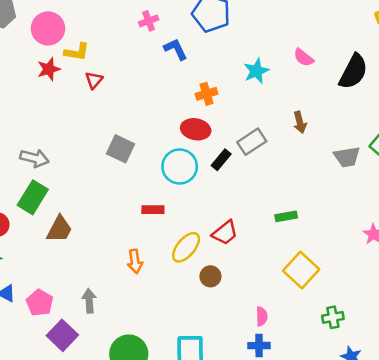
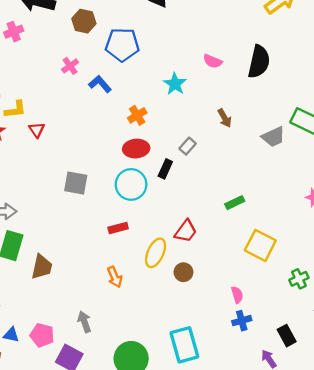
gray rectangle: (252, 142) -> (188, 146), size x0.7

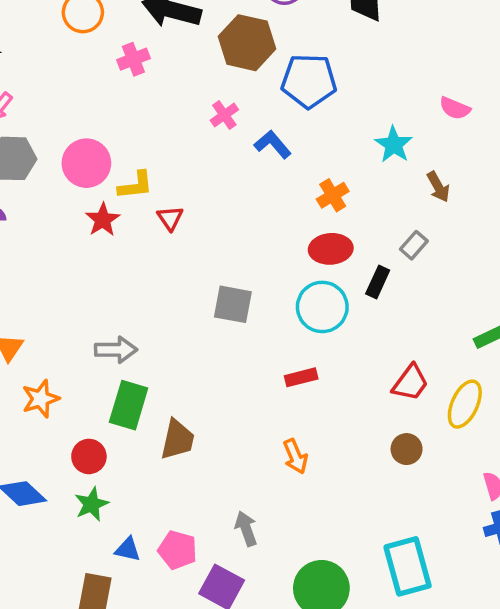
brown hexagon: (84, 21) -> (247, 43), size x1.4
brown arrow: (225, 118) -> (438, 187), moved
yellow ellipse: (156, 253) -> (465, 404), moved

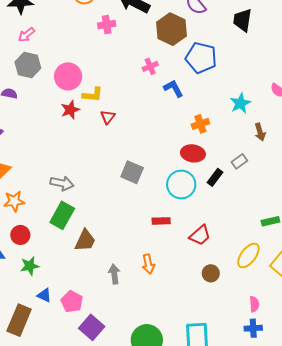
red trapezoid: (410, 383) -> (200, 235), moved
red circle: (89, 456) -> (20, 235), moved
gray arrow: (246, 529) -> (114, 274), moved

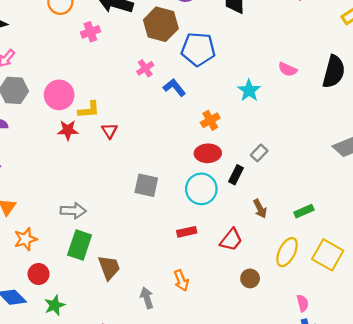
red star: (70, 110) -> (68, 130), turned 30
brown arrow: (260, 132) -> (260, 209), moved
brown trapezoid: (85, 241) -> (109, 267), turned -35

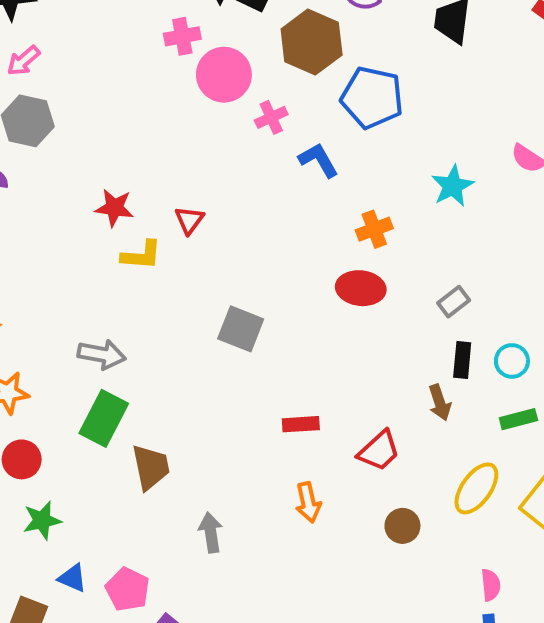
pink circle: (59, 95) -> (224, 75), moved
yellow L-shape: (89, 110) -> (141, 255), moved
black rectangle: (236, 175) -> (462, 360), moved, turned -30
cyan circle: (201, 189) -> (512, 361), moved, size x0.6
orange arrow: (181, 280) -> (308, 502), moved

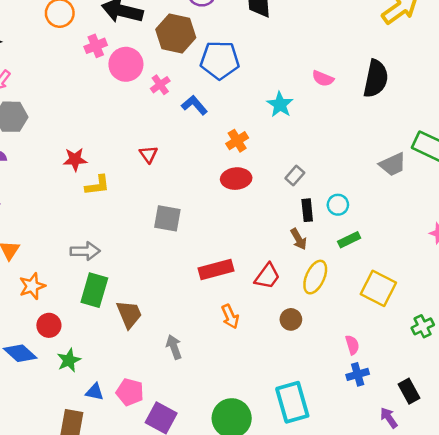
red triangle: (189, 220) -> (148, 154), moved
red rectangle: (301, 424) -> (216, 269), size x1.5
yellow ellipse: (476, 488) -> (315, 277), moved

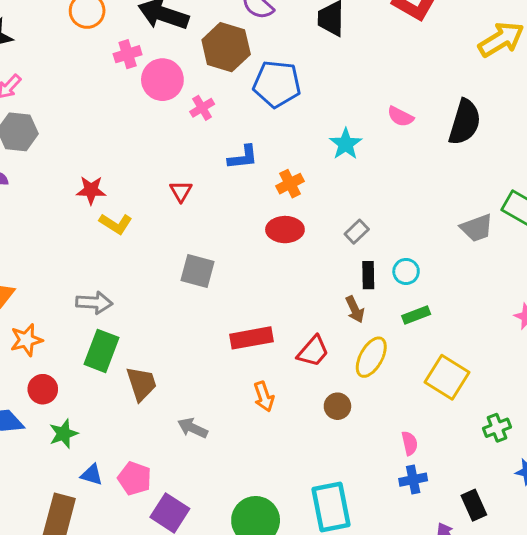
blue L-shape: (194, 105) -> (243, 157), moved, turned 120
yellow L-shape: (97, 185) -> (116, 224), turned 35
gray arrow: (174, 347) -> (193, 428), turned -50

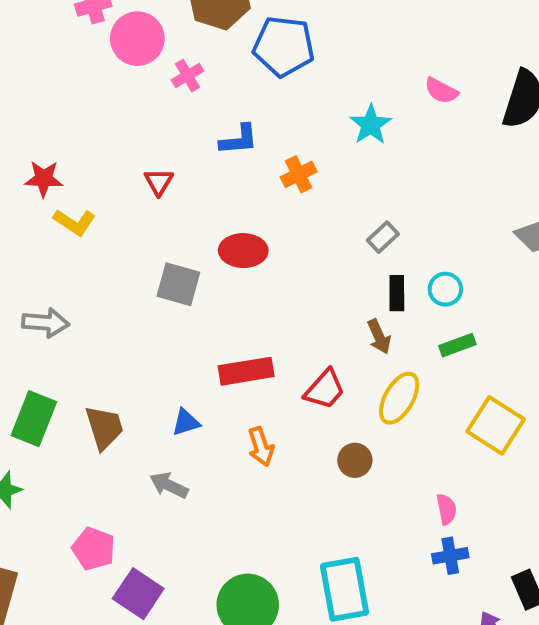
red ellipse: (285, 230) -> (243, 251), moved
green rectangle: (102, 351) -> (34, 419), moved
blue triangle: (92, 475) -> (186, 422), moved, turned -35

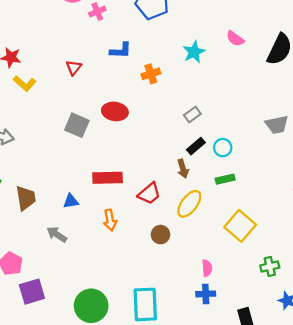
black rectangle: (397, 293) -> (196, 146), turned 42
purple square: (138, 594) -> (32, 292), turned 32

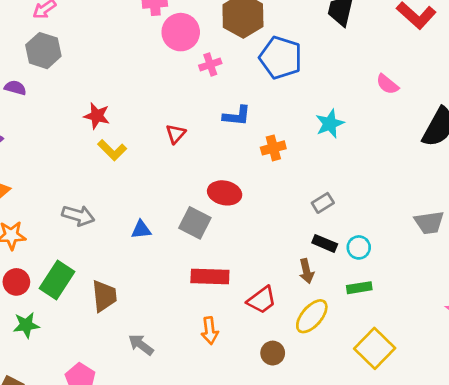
pink semicircle: (235, 39) -> (387, 84), moved
gray square: (77, 125) -> (195, 223), moved
black rectangle: (196, 146) -> (325, 243), turned 60
blue triangle: (71, 201) -> (141, 230), moved

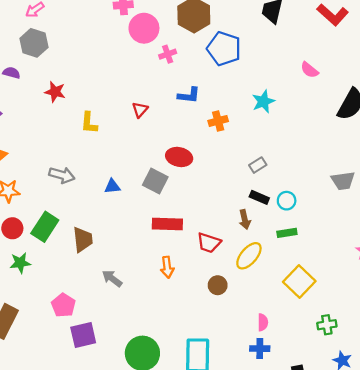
red star: (97, 116) -> (55, 92), moved
yellow L-shape: (112, 150) -> (89, 123), turned 50
red trapezoid: (262, 300) -> (209, 243), turned 55

